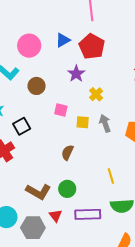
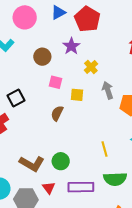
brown circle: (37, 86) -> (42, 57), moved
gray arrow: (105, 123) -> (108, 90), moved
brown semicircle: (67, 153) -> (57, 113), moved

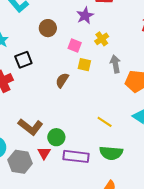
brown circle: (42, 57) -> (48, 28), moved
pink square: (55, 82) -> (75, 45), moved
yellow line: (105, 149) -> (105, 122), turned -49
green circle: (61, 161) -> (56, 137), moved

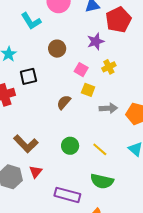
gray arrow: (115, 64) -> (108, 108), moved, turned 90
green circle: (56, 137) -> (70, 146), moved
purple rectangle: (76, 156) -> (67, 195), moved

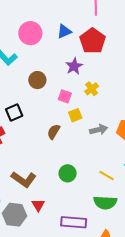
yellow square: (88, 90) -> (75, 115), turned -32
yellow line: (100, 149) -> (107, 175), moved

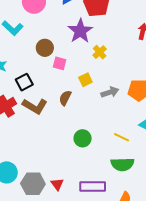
purple star: (74, 66) -> (80, 31), size x1.4
pink square: (65, 96) -> (60, 63), moved
brown L-shape: (24, 179) -> (35, 106), moved
red triangle: (38, 205) -> (57, 184), moved

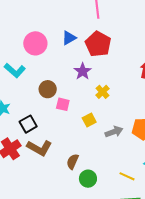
purple star: (80, 31) -> (83, 71), size x0.7
brown semicircle: (65, 98) -> (73, 162), moved

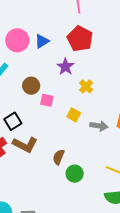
blue triangle: (69, 38) -> (42, 41), moved
yellow square: (89, 120) -> (74, 115), turned -32
gray arrow: (114, 132) -> (99, 126), turned 30

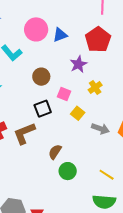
pink square: (47, 100) -> (64, 94), moved
black square: (13, 121) -> (43, 109), moved
brown L-shape: (25, 145) -> (24, 133), turned 120

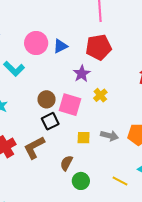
red pentagon: (98, 40) -> (99, 47), turned 30
brown circle: (41, 77) -> (47, 99), moved
pink square: (64, 94) -> (70, 105), size x1.6
yellow square: (78, 113) -> (84, 138), moved, turned -32

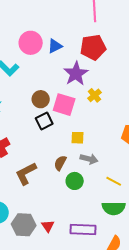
purple star: (82, 74) -> (76, 74), size x1.4
gray arrow: (109, 136) -> (89, 159), moved
brown L-shape: (34, 147) -> (26, 173), moved

